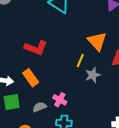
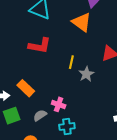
orange triangle: (97, 41) -> (82, 22), moved
red L-shape: (36, 48) -> (40, 46), moved

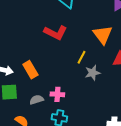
orange triangle: (82, 22) -> (103, 35), moved
pink cross: (59, 104) -> (57, 94), turned -32

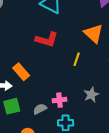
orange rectangle: (30, 70) -> (21, 72), moved
gray star: (93, 73) -> (91, 95), moved

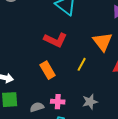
orange rectangle: (21, 72) -> (48, 70), moved

